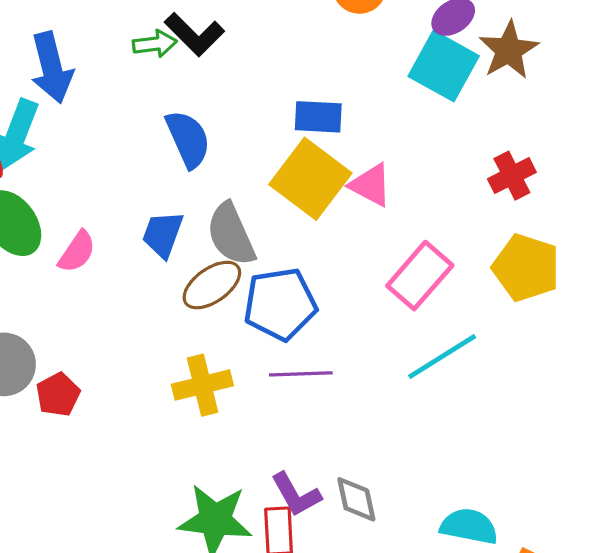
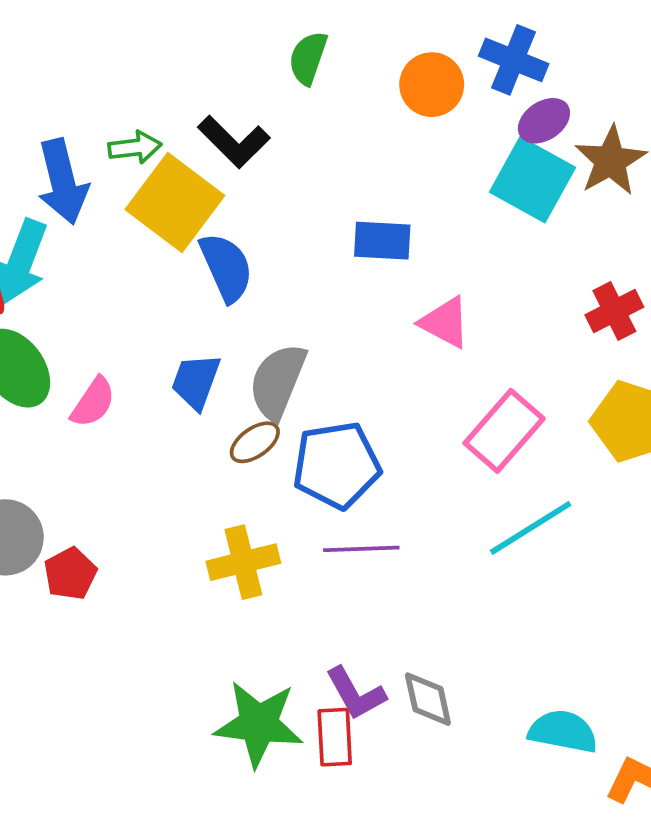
green arrow: (155, 44) -> (135, 147), moved
yellow square: (310, 179) -> (175, 203), moved
gray semicircle: (231, 234) -> (278, 381), turned 46
brown ellipse: (212, 285) -> (255, 442), size x0.7

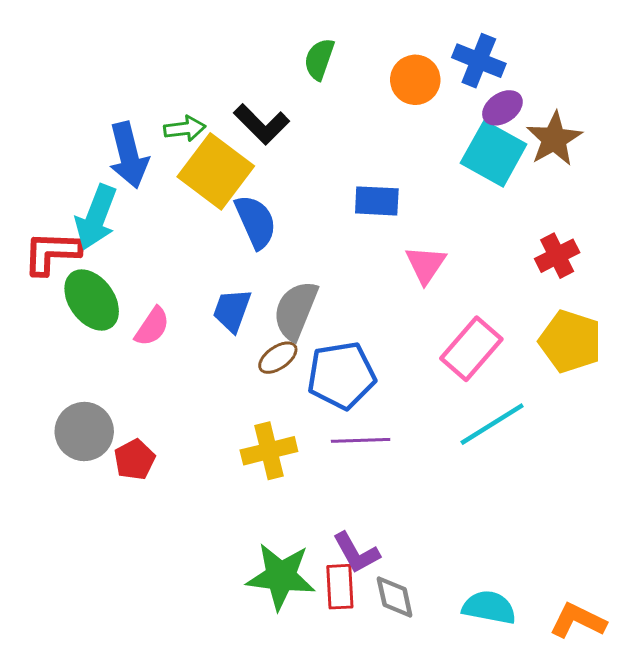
pink triangle: (445, 322) -> (426, 265), turned 36
gray diamond: (428, 699) -> (395, 597), moved
cyan semicircle: (563, 731) -> (489, 607), moved

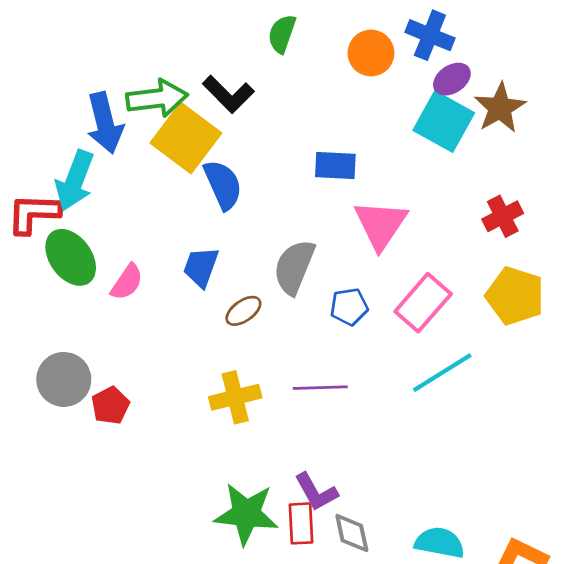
green arrow: (185, 129) -> (157, 98), size x1.6
pink triangle: (426, 265) -> (381, 224), size x1.4
gray semicircle: (296, 310) -> (294, 267), moved
blue pentagon: (341, 375) -> (349, 307), moved, size x0.6

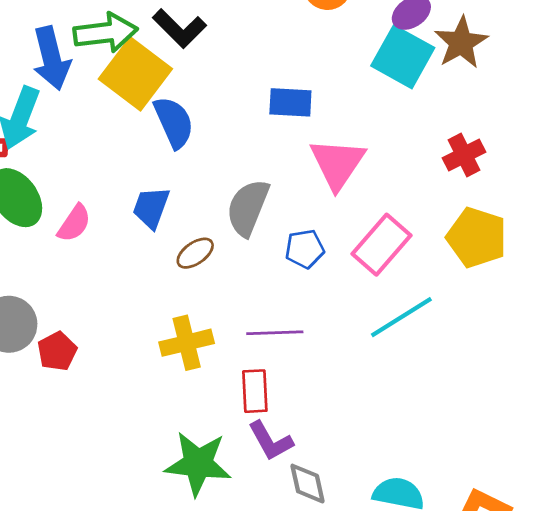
red rectangle: (301, 523) -> (255, 391), moved

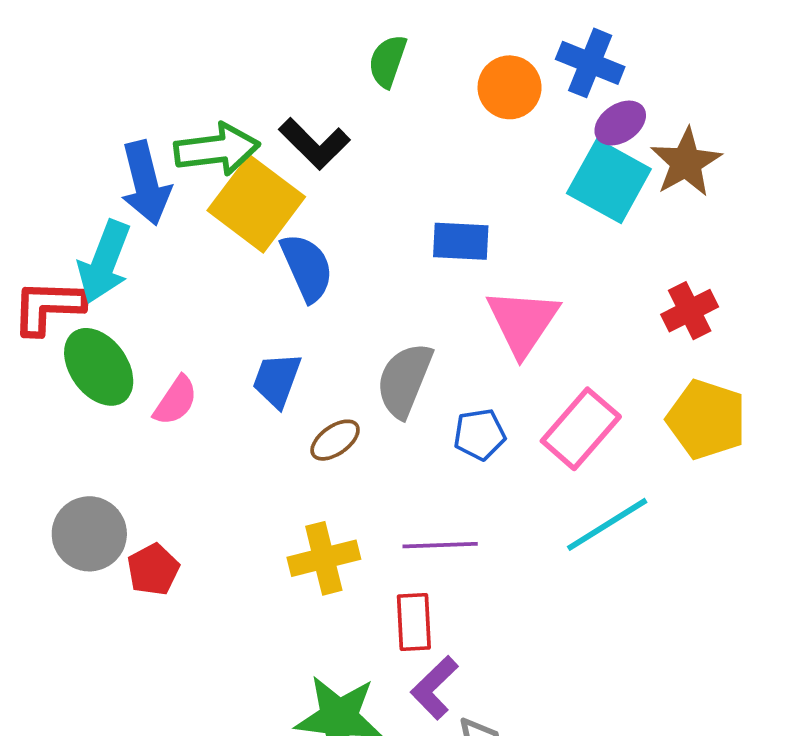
purple L-shape: (271, 441) -> (434, 688), turned 75

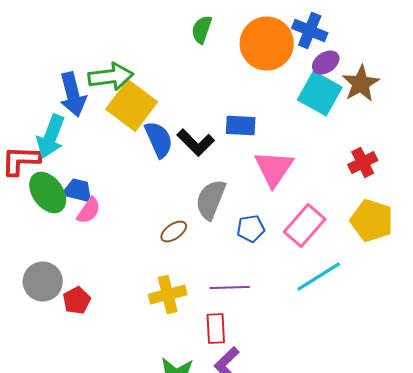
orange circle: (510, 87) -> (267, 44), size x1.6
black L-shape: (314, 144) -> (196, 142), moved
blue trapezoid: (277, 380) -> (78, 190), moved, turned 84

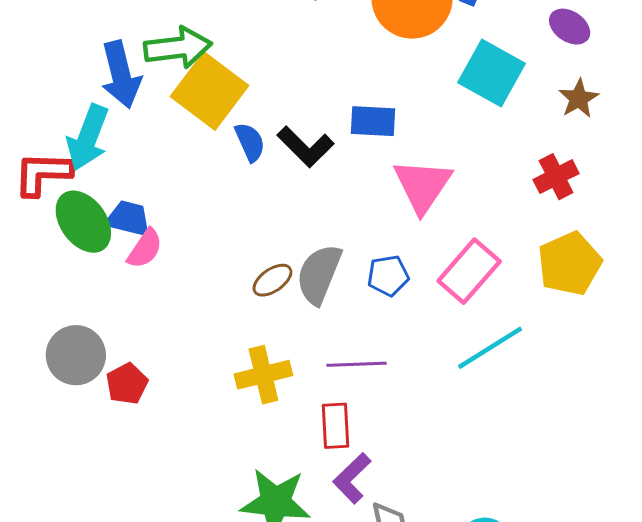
purple ellipse: (326, 62) -> (570, 27), moved, turned 68
brown star: (361, 84) -> (579, 99), moved, size x0.7
blue semicircle: (159, 140) -> (250, 142), size x0.7
gray semicircle: (211, 200) -> (319, 274), moved
yellow pentagon: (372, 220) -> (570, 264), turned 30

